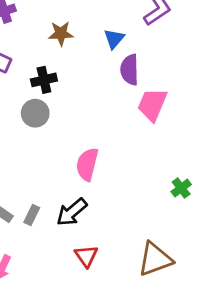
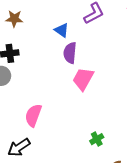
brown star: (61, 33) -> (14, 19), moved
blue triangle: (114, 39) -> (62, 30), turned -42

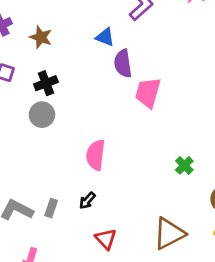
brown star: (14, 19) -> (41, 37), turned 30
black arrow: (19, 147) -> (87, 201), size x0.6

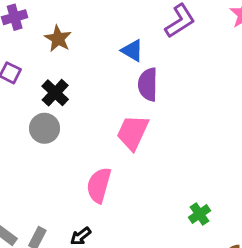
black cross: (46, 83) -> (55, 93), turned -35
pink trapezoid: (148, 93) -> (133, 132), moved

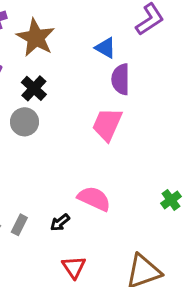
brown star: (58, 39) -> (36, 38), size x1.5
pink semicircle: (99, 185) -> (94, 199), moved, turned 100

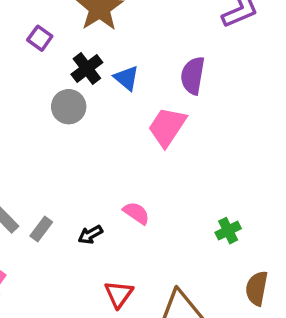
blue triangle: (105, 48) -> (126, 78), moved
pink semicircle: (94, 199) -> (136, 213), size x0.7
red triangle: (74, 267) -> (119, 294), moved

